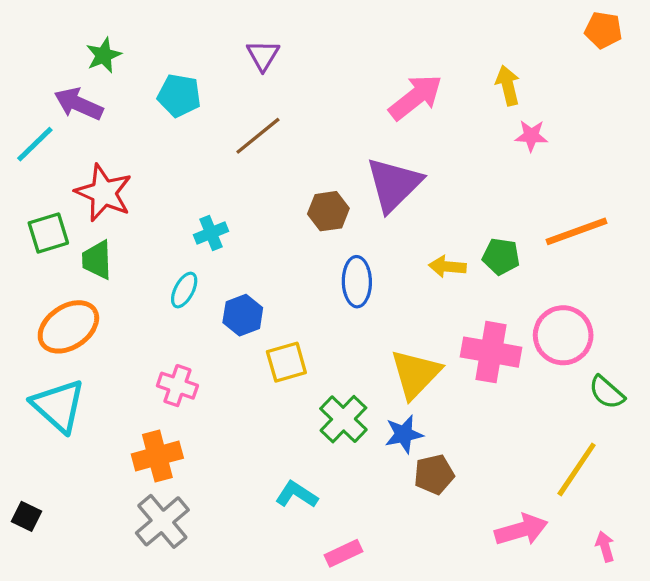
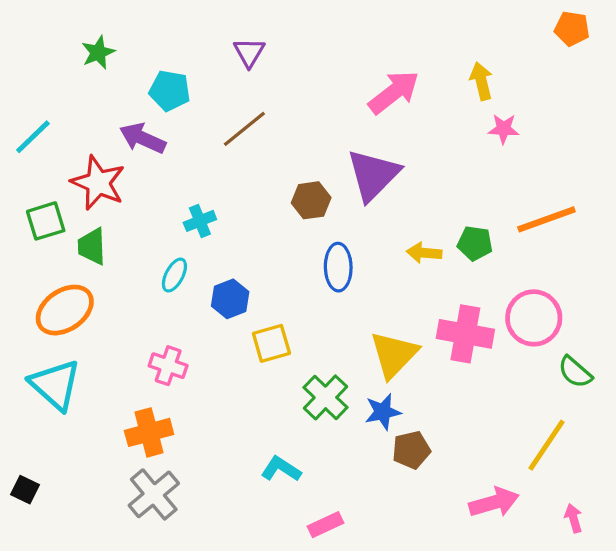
purple arrow: (79, 104) -> (143, 138), moved

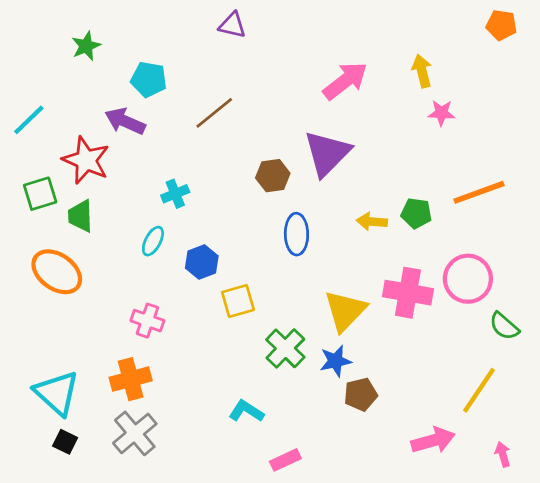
purple triangle: (249, 52) -> (232, 25), moved, turned -48
orange ellipse: (65, 310) -> (57, 272), turned 69
cyan triangle: (55, 385) -> (57, 393), moved
black square: (25, 490) -> (65, 442), moved

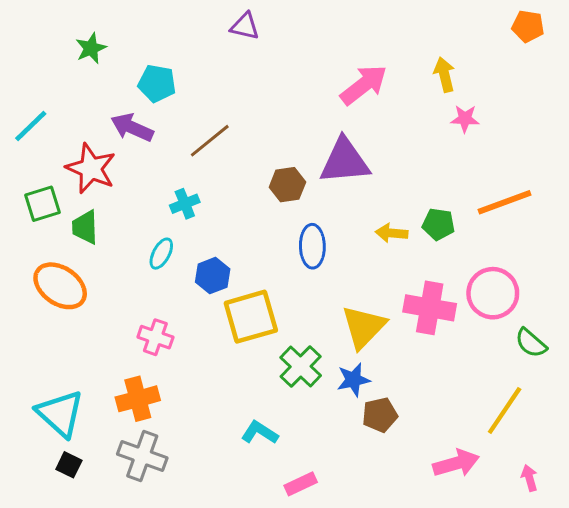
brown line: (214, 113) -> (210, 141), moved
purple triangle: (327, 153) -> (345, 161), turned 40
yellow square: (238, 301) -> (251, 317), size x1.5
gray cross: (135, 433) -> (142, 456), turned -30

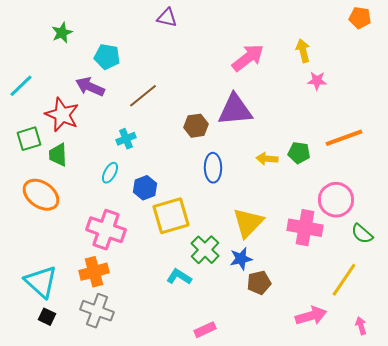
pink cross: (430, 308) -> (305, 228), moved
pink cross: (155, 337) -> (106, 230), size x1.6
cyan L-shape: (260, 433) -> (179, 277), moved

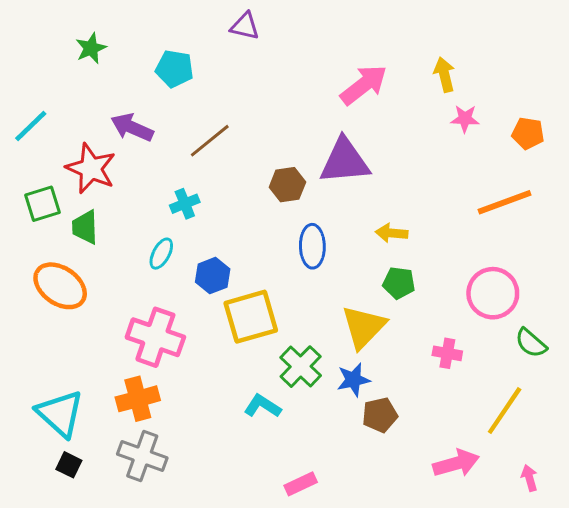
orange pentagon: (360, 18) -> (528, 133), moved
cyan pentagon: (107, 57) -> (174, 69), moved
green pentagon: (299, 153) -> (399, 283), moved
pink cross: (305, 228) -> (447, 353), moved, size x0.6

